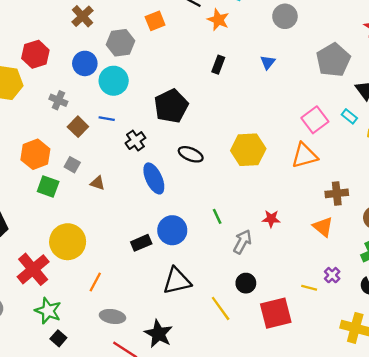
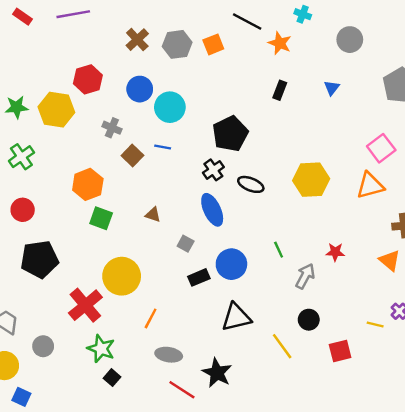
gray hexagon: (121, 43) -> (177, 44), moved
black cross: (135, 141) -> (213, 170), moved
gray square: (72, 165) -> (186, 244), moved
red square: (276, 313) -> (340, 351), size x0.7

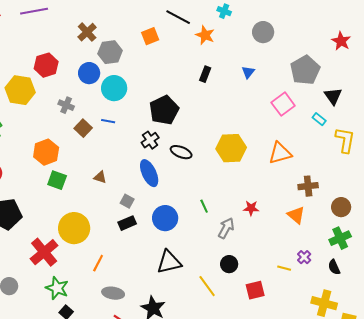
gray hexagon: (177, 44) -> (110, 52), moved
pink square: (381, 148) -> (283, 104), moved
black rectangle: (199, 277) -> (127, 223), moved

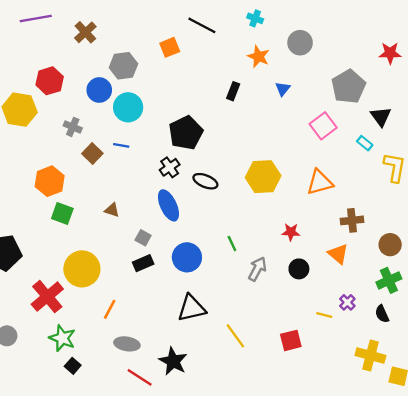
brown cross: (87, 32) -> (85, 32), moved
orange star: (205, 35) -> (258, 57), moved
red star: (341, 41) -> (390, 53), turned -30
red star: (251, 208) -> (291, 232), moved
black circle: (229, 264) -> (299, 269), moved

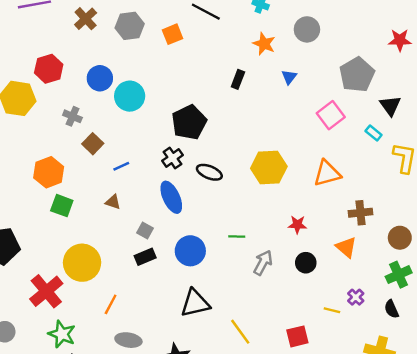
gray hexagon: (123, 66) -> (130, 26), moved
blue line: (121, 145) -> (121, 166), moved, turned -35
green line: (232, 244) -> (237, 237), turned -63

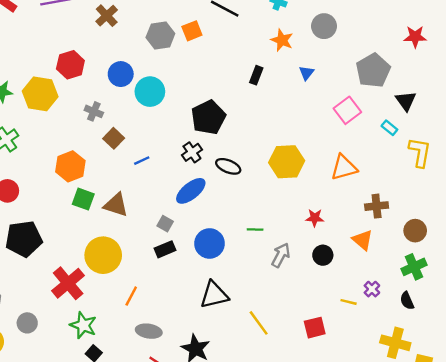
gray hexagon: (130, 26) -> (160, 35), moved
blue ellipse: (171, 197) -> (191, 191), turned 76
brown triangle: (113, 202) -> (116, 205), moved, size x1.6

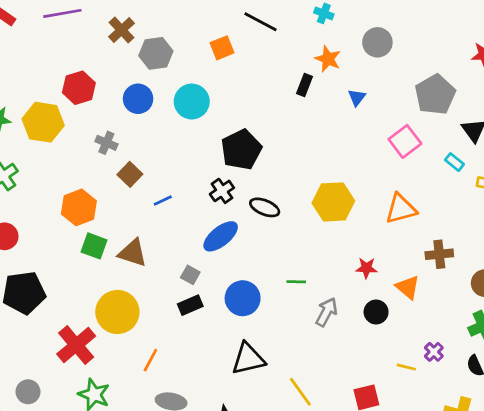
gray hexagon: (160, 35) -> (156, 53), moved
black rectangle: (256, 75) -> (305, 85), moved
cyan circle: (150, 92) -> (192, 102), moved
orange triangle: (363, 240) -> (408, 287), moved

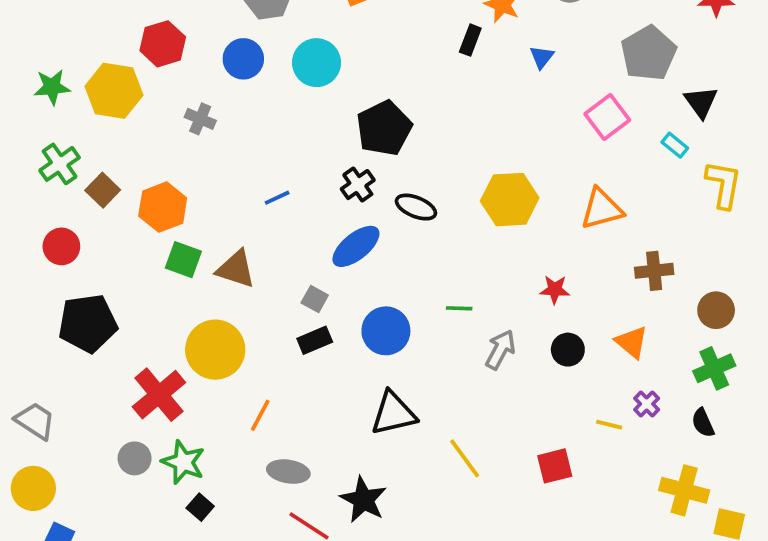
brown square: (130, 174) -> (103, 190), moved
orange triangle: (408, 287) -> (632, 342), moved
gray circle: (28, 392) -> (135, 458), moved

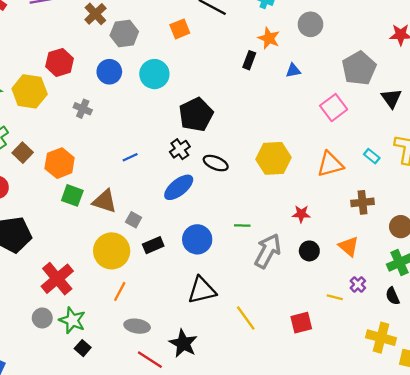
blue triangle: (542, 57) -> (293, 71), turned 42
cyan rectangle: (675, 145) -> (372, 156), moved
gray square: (315, 299) -> (134, 220), moved
yellow circle: (215, 350) -> (112, 251), moved
gray arrow: (500, 350) -> (268, 251), size x1.4

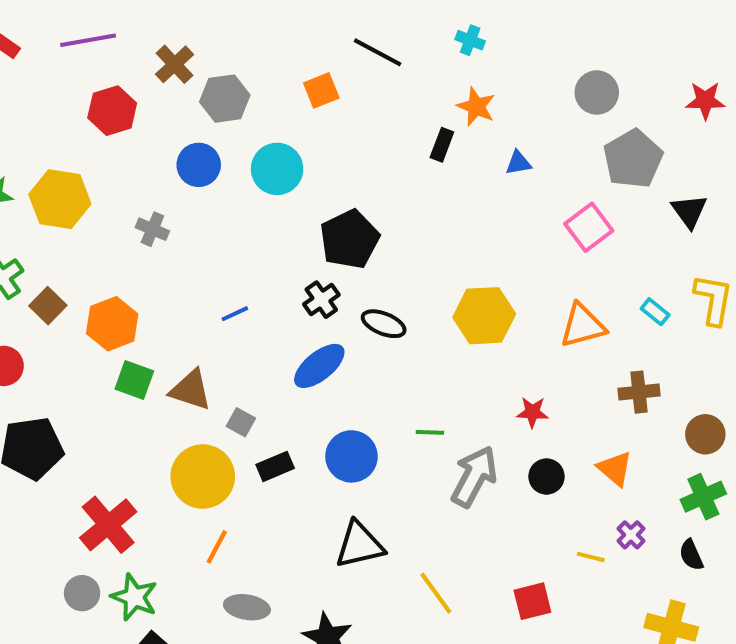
gray circle: (310, 24) -> (597, 92), moved
red hexagon: (60, 62) -> (112, 111), moved

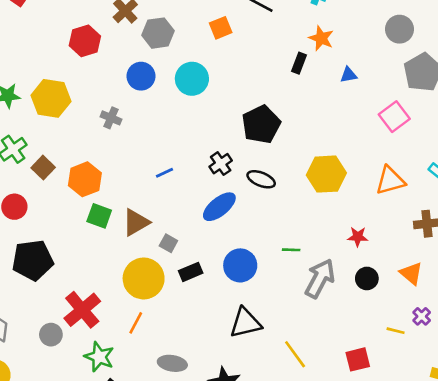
black pentagon: (349, 239) -> (261, 124), moved
brown triangle: (191, 390) -> (136, 222), turned -48
orange line: (217, 547) -> (136, 323), moved
gray circle: (82, 593) -> (51, 335), moved

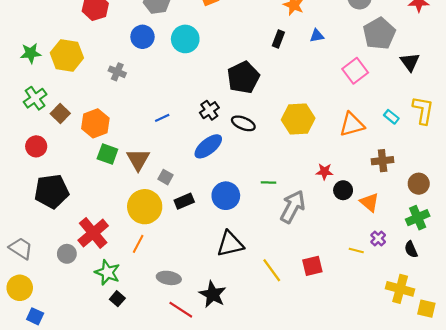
black rectangle: (299, 63) -> (278, 39), moved
brown triangle: (136, 222) -> (138, 160), turned -30
black circle: (367, 278) -> (343, 190), moved
red square: (358, 359) -> (312, 266), moved

